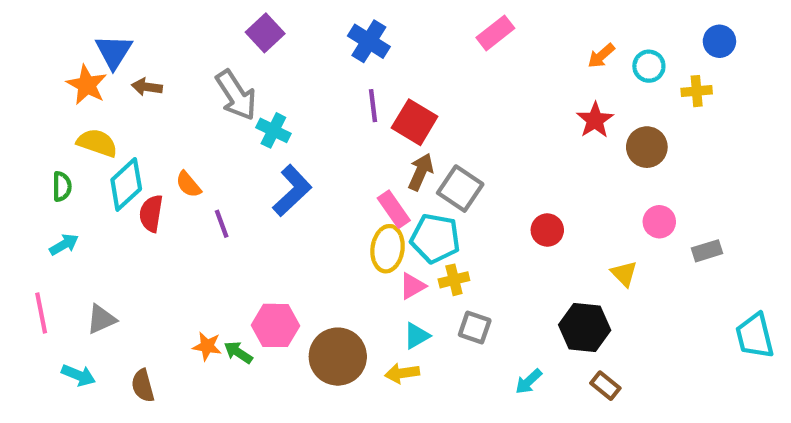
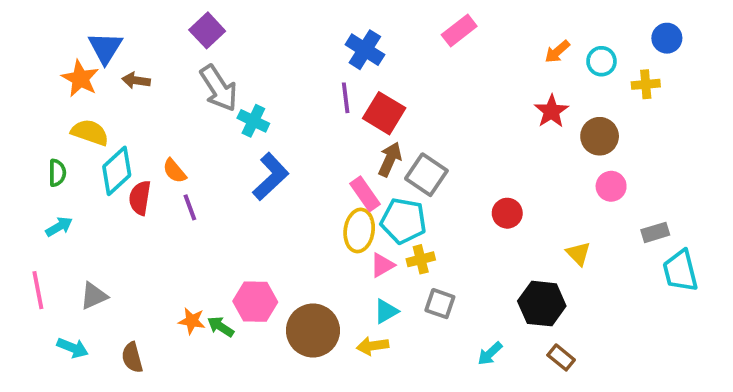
purple square: (265, 33) -> (207, 30), moved
blue cross: (369, 41) -> (365, 50), moved
pink circle: (659, 222) -> (611, 186), moved
purple line: (222, 224) -> (190, 207), moved
cyan trapezoid: (755, 336) -> (680, 271), moved

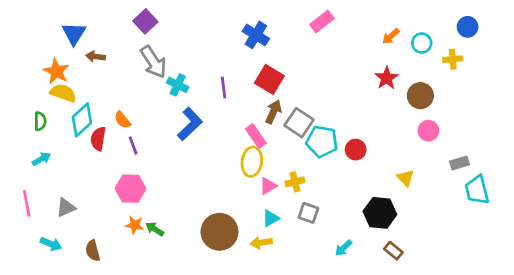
orange star: (80, 79) -> (56, 71), moved
purple line: (346, 98) -> (224, 88), moved
cyan pentagon: (403, 221) -> (322, 141), moved
pink hexagon: (255, 302) -> (131, 189), moved

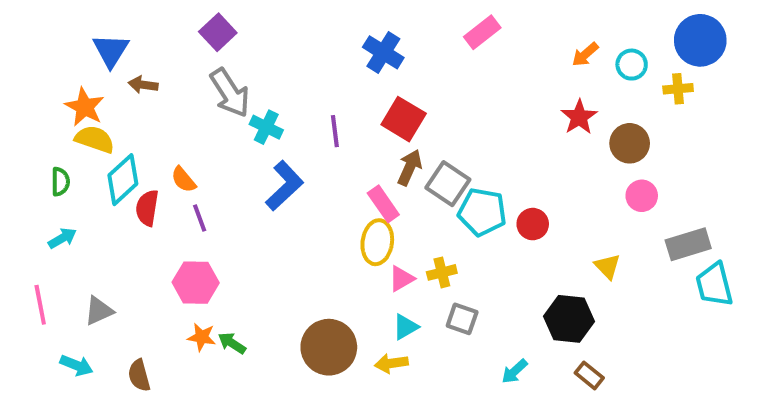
blue circle: (468, 27) -> (700, 40), size x1.6
gray rectangle: (459, 163) -> (688, 244), size x1.5

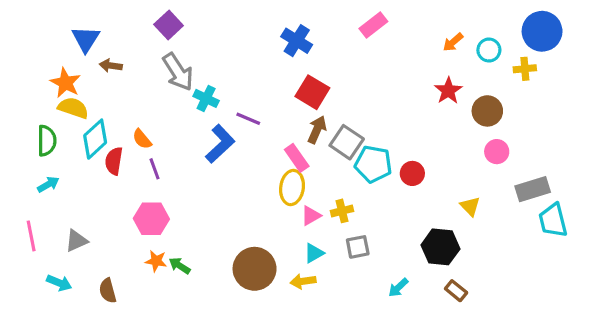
purple line: (335, 131) -> (248, 119), moved, turned -60
green semicircle: (60, 182) -> (47, 141), size x1.4
gray square: (462, 319) -> (358, 247), turned -30

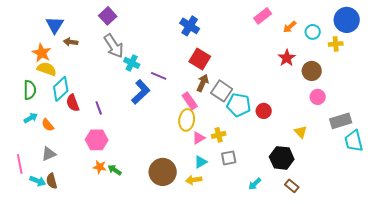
pink rectangle: (373, 25) -> (263, 16), moved
orange semicircle: (142, 139) -> (48, 125), moved
red semicircle: (114, 161) -> (73, 103), turned -30
pink line: (31, 236) -> (20, 164), moved
brown semicircle: (108, 291) -> (52, 181), moved

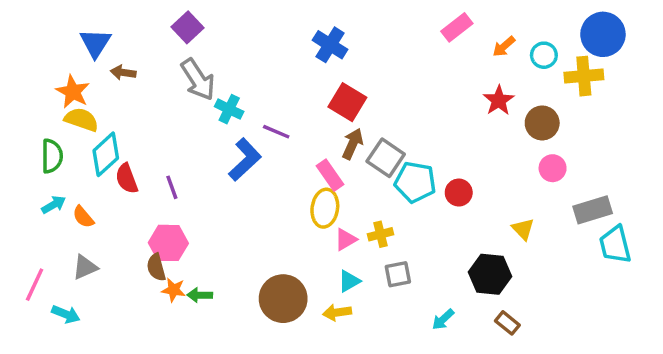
yellow cross: (336, 44) -> (584, 76), size x1.5
pink line: (20, 164) -> (35, 285), turned 36
green arrow: (115, 170) -> (200, 295), turned -32
brown semicircle: (52, 181) -> (156, 267), moved

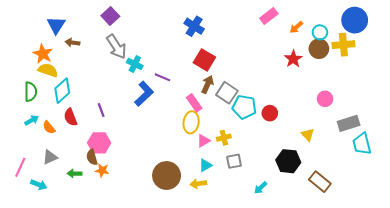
brown circle: (542, 123) -> (319, 49), moved
red semicircle: (127, 179) -> (70, 117), moved
green arrow: (200, 295) -> (75, 173), moved
brown rectangle: (507, 323) -> (320, 182), moved, size x1.5

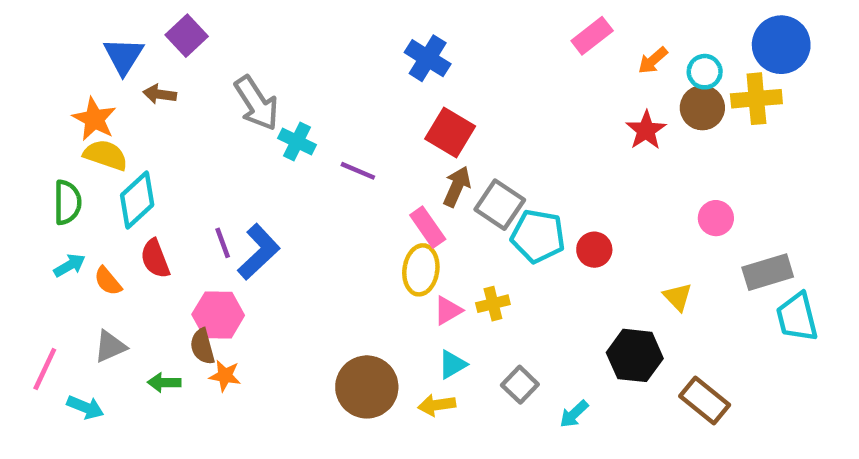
purple square: (110, 16) -> (187, 36), moved
blue L-shape: (144, 94) -> (259, 252), moved
gray square: (234, 161) -> (520, 385), moved, turned -35

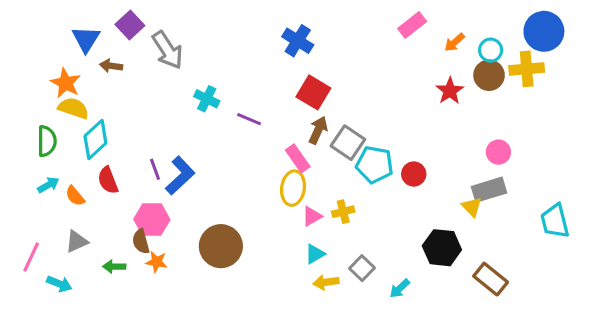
gray arrow: (256, 103) -> (168, 50), moved
gray rectangle: (768, 272) -> (489, 190), moved
brown circle: (367, 387) -> (221, 246), moved
yellow arrow: (437, 405) -> (326, 282), moved

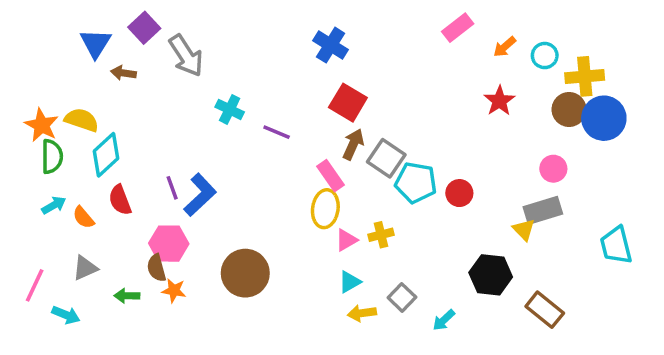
blue circle: (544, 31) -> (604, 118), moved
brown circle: (489, 75) -> (569, 109), moved
orange star: (66, 83) -> (42, 125), moved

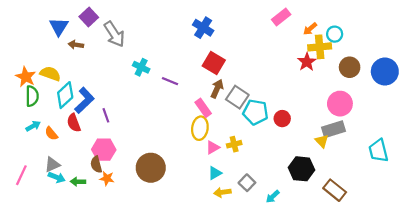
yellow cross: (585, 76) -> (320, 47), moved
blue circle: (604, 118) -> (385, 72), moved
pink circle: (553, 169) -> (340, 104), size x1.5
blue L-shape: (200, 195) -> (84, 100), moved
cyan arrow: (66, 315) -> (57, 177), moved

